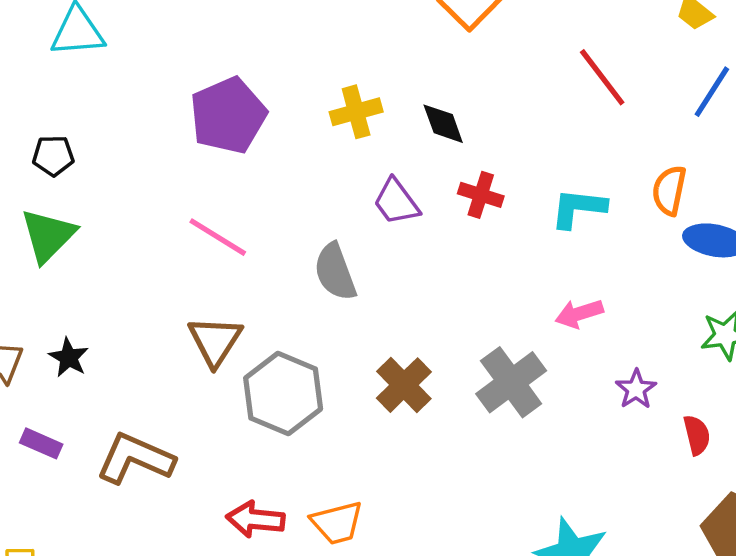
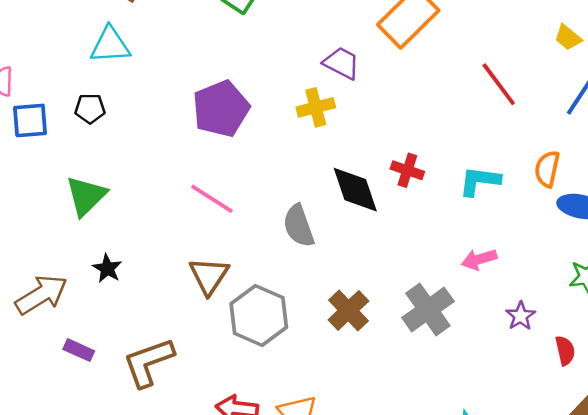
black diamond: (443, 124) -> (355, 190), moved, size x1.5
black pentagon: (53, 156) -> (90, 109), moved
purple trapezoid: (396, 202) -> (342, 63), moved, turned 153
black star: (69, 358) -> (107, 268), moved
brown L-shape: (135, 459) -> (148, 362), turned -44

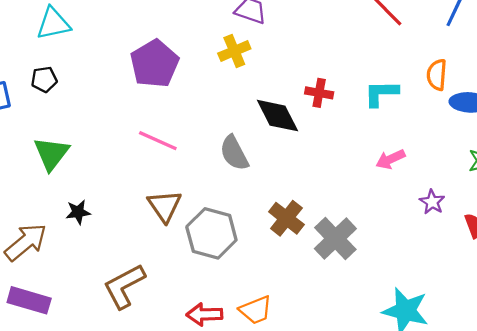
black star: (107, 268) -> (78, 212), turned -30
gray cross: (428, 309) -> (335, 239), moved
purple rectangle: (79, 350) -> (29, 300), moved, size x1.6

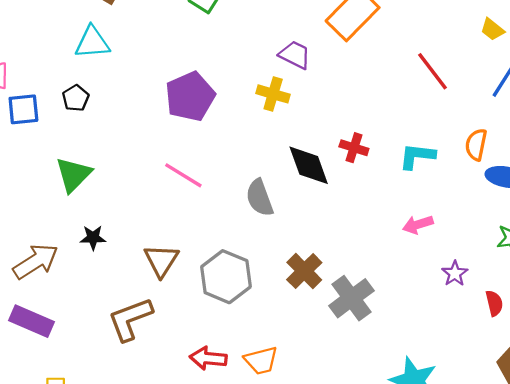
yellow cross: (234, 51) -> (273, 94), turned 32
black pentagon: (44, 79) -> (76, 98), turned -30
brown triangle: (165, 206) -> (161, 260), moved

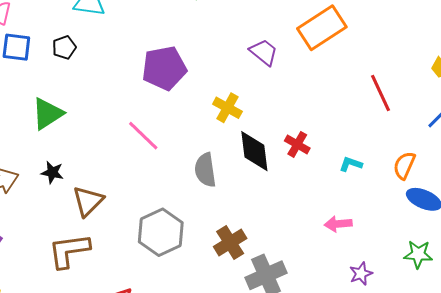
yellow cross: (273, 94) -> (227, 108), moved
cyan L-shape: (417, 156) -> (351, 164), size x0.7
brown triangle: (161, 260) -> (88, 201), moved

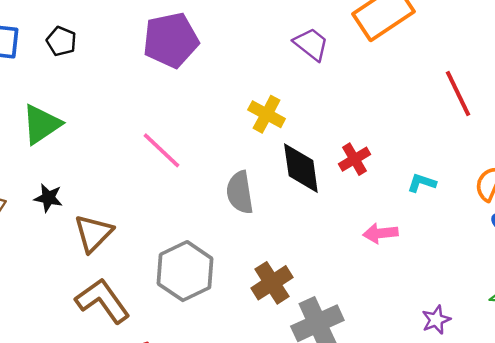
black pentagon: (64, 47) -> (61, 41), turned -30
purple pentagon: (164, 68) -> (171, 40), moved
red cross: (297, 144) -> (354, 159), turned 30
pink arrow: (338, 224) -> (380, 233), moved
brown L-shape: (69, 251) -> (103, 301), moved, turned 63

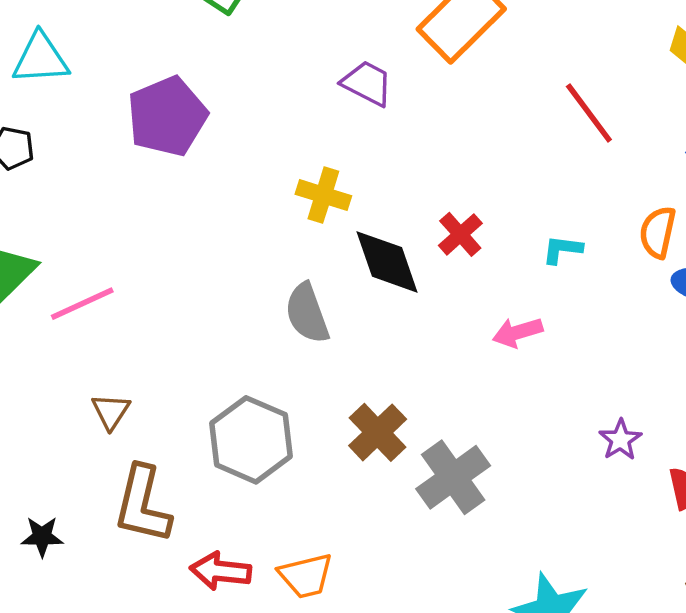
pink line: (162, 150) -> (82, 304), moved, turned -57
black star: (48, 198) -> (42, 537), moved
brown triangle: (93, 233) -> (111, 411), size x0.7
brown L-shape: (103, 301) -> (143, 505), turned -120

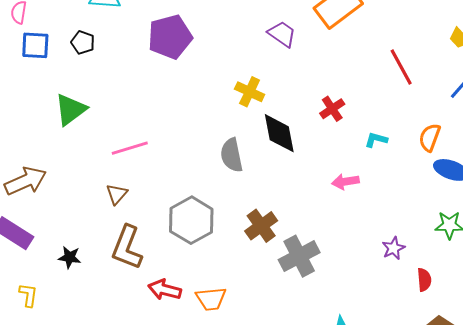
red cross: (460, 234) -> (332, 109), moved
pink line: (82, 304) -> (130, 148), moved

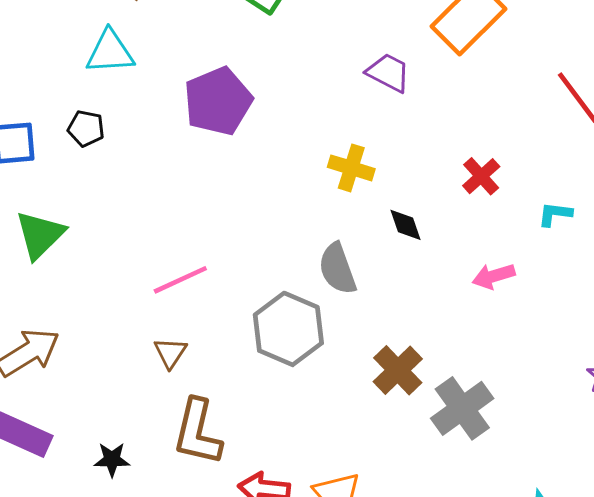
green triangle: (71, 110) -> (40, 235), moved
black diamond: (279, 133) -> (406, 225), size x0.6
pink arrow: (345, 182) -> (494, 276), moved
gray hexagon: (191, 220) -> (288, 329), moved

